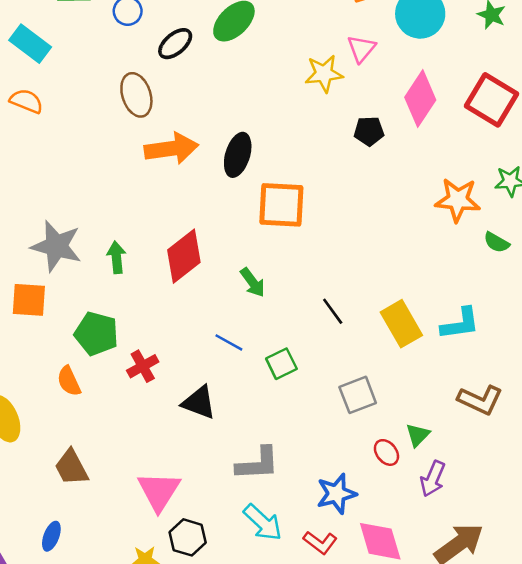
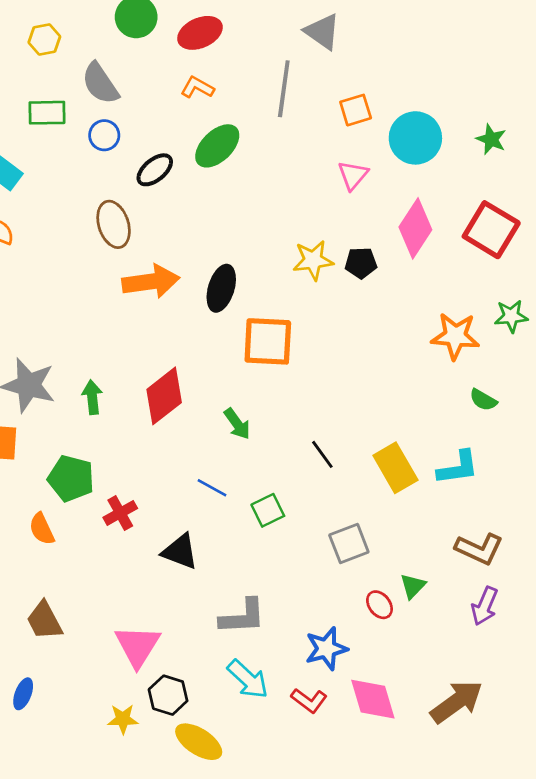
yellow star: (324, 74) -> (313, 260), moved
green semicircle: (496, 242) -> (483, 400), moved
purple arrow: (433, 479) -> (485, 606), moved

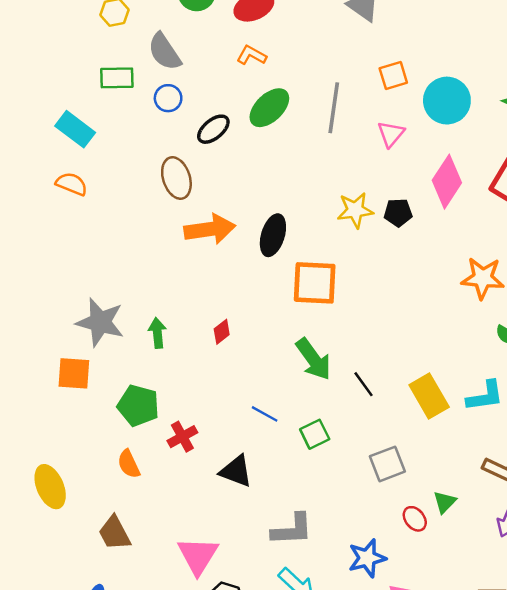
gray line: (284, 89) -> (334, 108), moved
red diamond: (164, 396) -> (222, 332), size x0.5
green arrow: (237, 424) -> (313, 359), moved, size x1.5
orange semicircle: (42, 529) -> (129, 464), moved

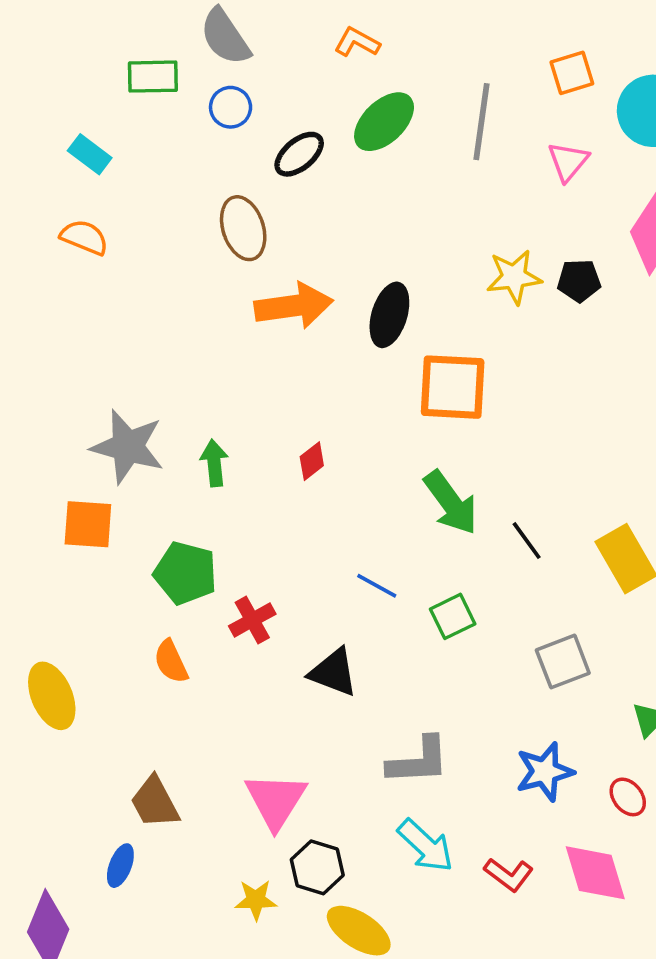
cyan rectangle: (75, 129) -> (90, 154), size x0.7
red ellipse: (415, 519) -> (628, 797), moved
brown trapezoid: (114, 533) -> (155, 802), moved
blue star: (367, 558) -> (545, 772), moved

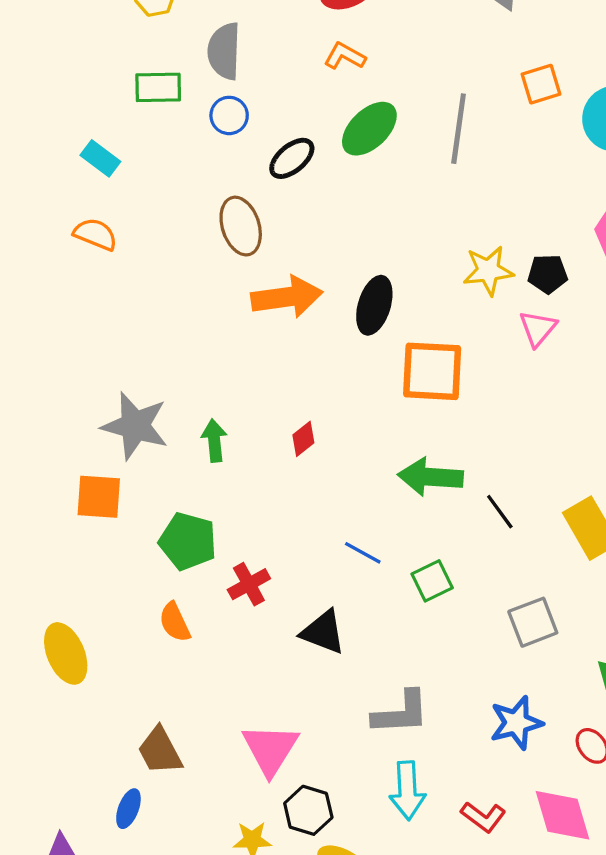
gray semicircle: (225, 37) -> (224, 51), turned 36
pink triangle: (568, 161) -> (538, 328), moved
green arrow: (451, 503) -> (430, 477), turned 130
cyan arrow: (426, 846) -> (407, 790), turned 44

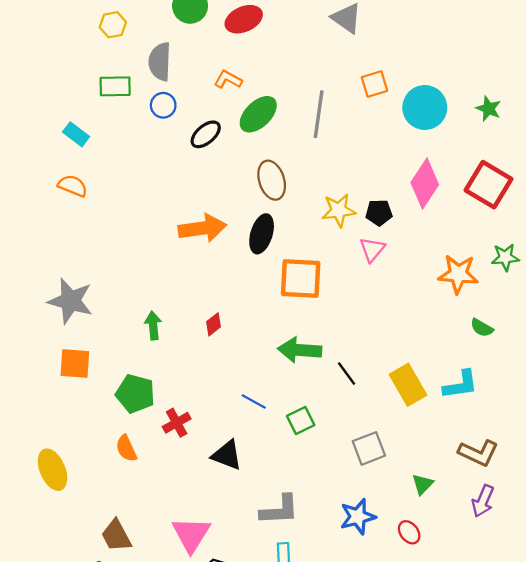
orange L-shape: (345, 56) -> (228, 80), moved
brown ellipse: (241, 226) -> (272, 180), moved
gray star: (135, 426) -> (70, 301), moved

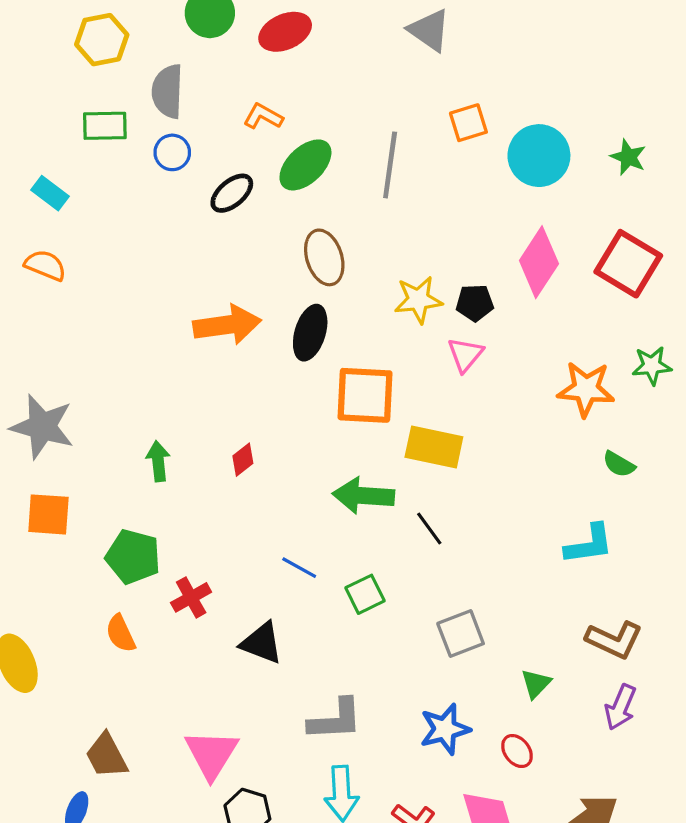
yellow hexagon: (113, 25) -> (102, 40), size x1.4
yellow rectangle: (408, 385) -> (434, 447), moved, turned -48

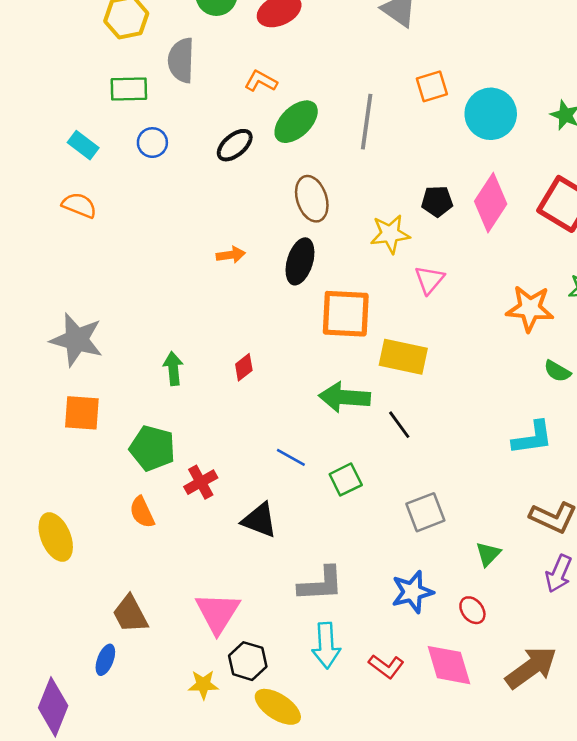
blue circle: (172, 152) -> (152, 143), moved
black pentagon: (475, 303) -> (437, 201), moved
orange arrow: (227, 325) -> (231, 255), size x0.5

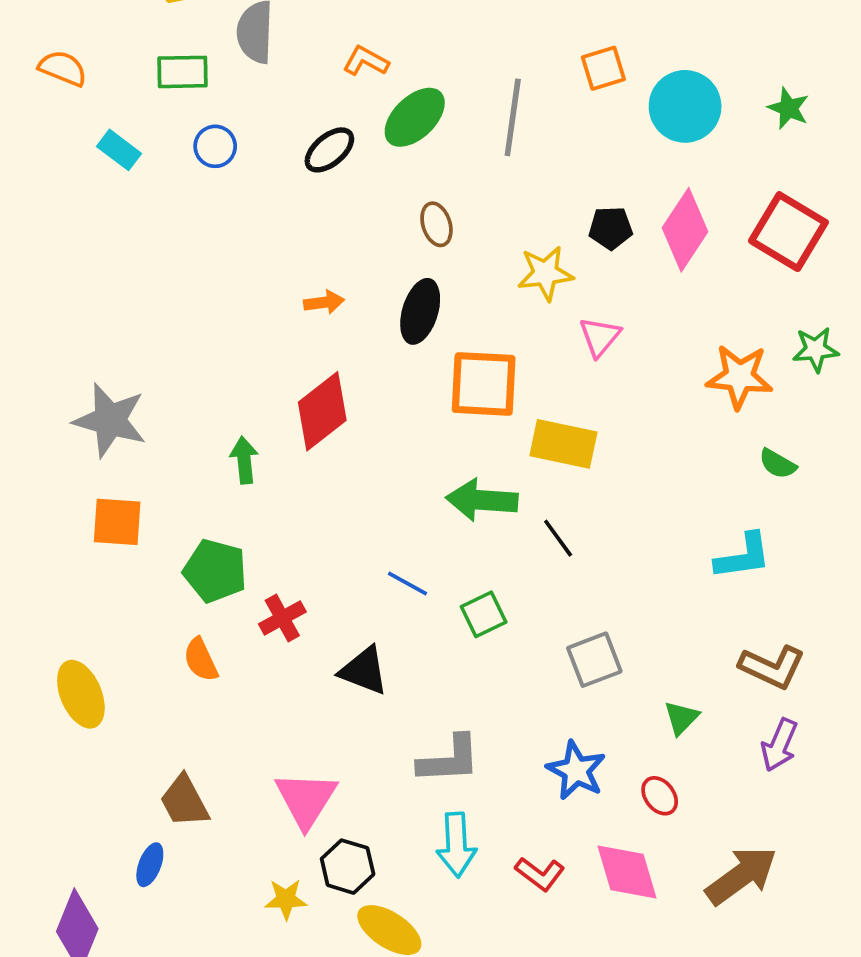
brown ellipse: (312, 199) -> (436, 224), size x0.7
orange semicircle: (79, 205) -> (63, 68), moved
red diamond: (244, 367) -> (322, 411), moved, size x2.0
blue star: (412, 592) -> (576, 770), turned -30

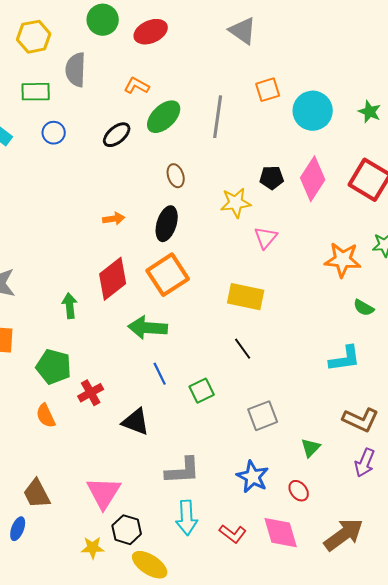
orange square: (484, 384) -> (168, 275), moved, turned -36
green arrow: (482, 500) -> (148, 328), moved
blue line: (407, 584) -> (160, 374), turned 35

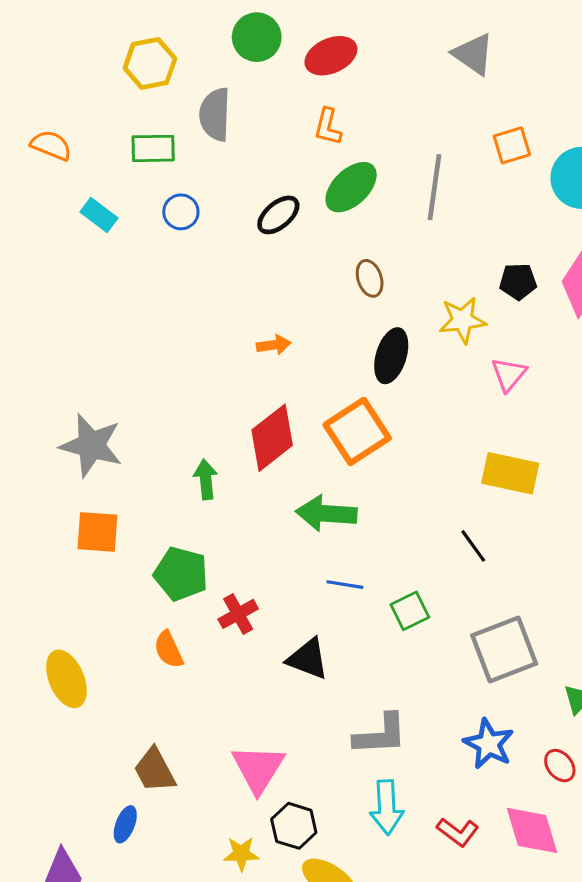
orange L-shape: (137, 86) -> (328, 127), moved, turned -105
black ellipse: (167, 224) -> (391, 356), moved
yellow rectangle: (246, 297) -> (510, 473), moved
blue line: (160, 374) -> (345, 585), turned -55
gray square: (263, 416) -> (504, 650), size x1.4

